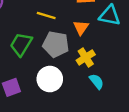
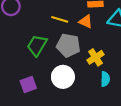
orange triangle: (81, 28) -> (86, 22), moved, turned -40
cyan semicircle: (97, 81) -> (105, 79), turned 40

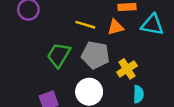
orange triangle: (86, 22) -> (116, 27), turned -40

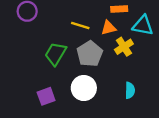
gray pentagon: (95, 55) -> (90, 54), turned 30
yellow cross: (127, 69) -> (124, 47), moved

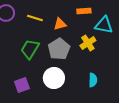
yellow line: (80, 25) -> (35, 18), moved
orange triangle: (109, 28) -> (60, 24), moved

